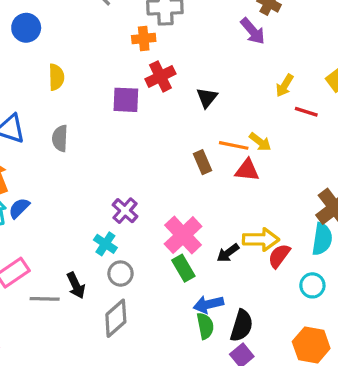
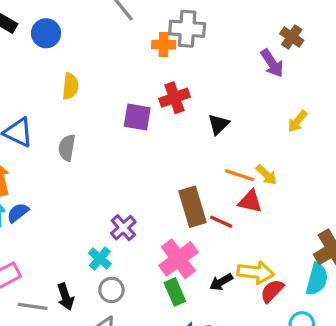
orange cross: (144, 39) -> (164, 45), moved
red line: (306, 112) -> (221, 222), moved
brown rectangle: (202, 162) -> (193, 207), moved, size x1.6

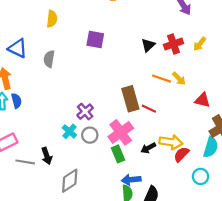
red cross: (175, 98) -> (173, 44), moved
red triangle: (250, 201) -> (202, 100), moved
blue semicircle: (18, 213) -> (16, 101), turned 112
gray circle: (111, 290) -> (90, 135), moved

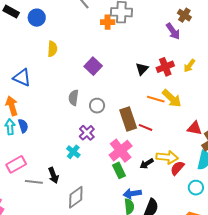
purple square: (95, 40) -> (93, 66), turned 36
gray semicircle: (49, 59) -> (74, 98), moved
yellow arrow: (179, 79) -> (172, 98), size x1.5
red triangle: (202, 100) -> (195, 128), moved
gray circle: (90, 135) -> (97, 106), moved

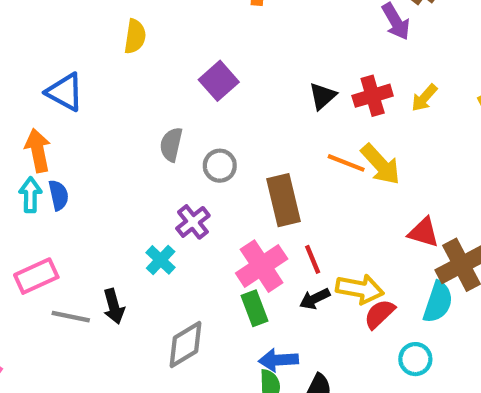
red line: (145, 127) -> (313, 259), moved, turned 40
gray diamond: (76, 197) -> (185, 344), moved

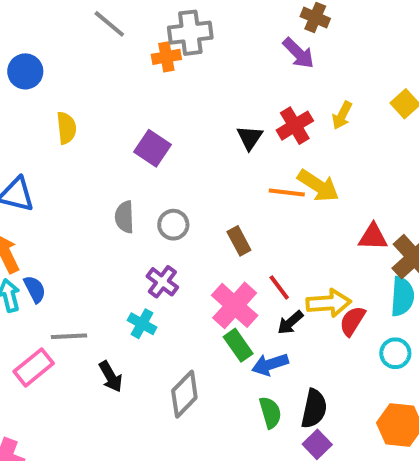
brown rectangle: (283, 200) -> (239, 241), size x0.6
gray line: (71, 317) -> (69, 336), moved
blue arrow: (278, 360) -> (270, 364), moved

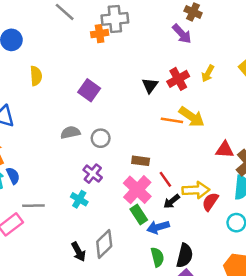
gray semicircle: (124, 217) -> (70, 132), turned 78
brown rectangle: (239, 241) -> (141, 161), moved, turned -56
black arrow: (111, 377) -> (78, 252), moved

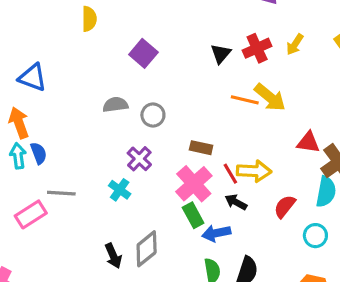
yellow semicircle: (36, 76) -> (89, 19), moved
yellow arrow: (196, 190) -> (254, 171), moved
black arrow: (172, 201) -> (236, 202), turned 63

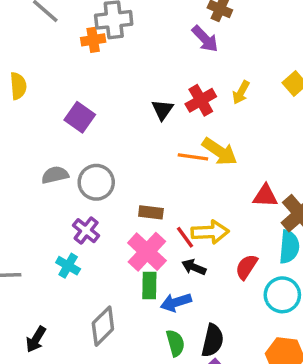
gray circle: (153, 115) -> (96, 182), size x1.4
green rectangle: (193, 215) -> (149, 286), turned 35
cyan circle: (315, 236) -> (282, 295), size x1.4
black arrow: (113, 256) -> (36, 339), moved, turned 60

